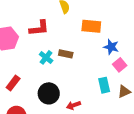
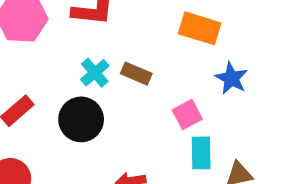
pink square: (120, 65) -> (187, 115), moved
black circle: (49, 93) -> (81, 119), moved

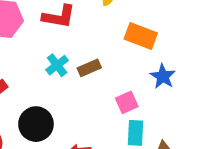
brown rectangle: (136, 74) -> (89, 68), turned -50
black circle: (81, 119) -> (36, 124), moved

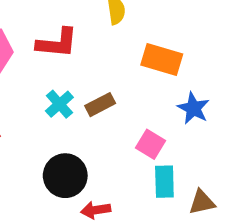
pink square: (127, 102) -> (151, 144), turned -30
black circle: (36, 124) -> (65, 176), moved

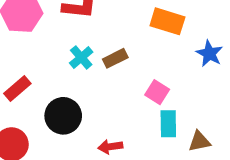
blue star: (193, 108) -> (209, 53), moved
black circle: (65, 176) -> (63, 116), moved

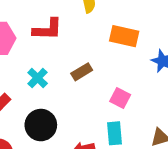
cyan cross: (81, 57) -> (38, 78), moved
cyan rectangle: (168, 124) -> (114, 133), moved

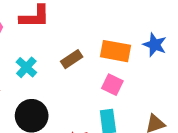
orange rectangle: (124, 36) -> (115, 51), moved

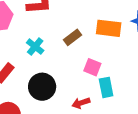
pink square: (112, 85) -> (92, 67), moved

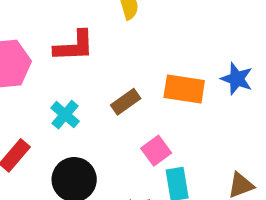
pink square: (92, 67) -> (156, 151), turned 30

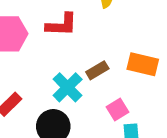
cyan cross: (65, 115) -> (68, 87), moved, size x1.4

